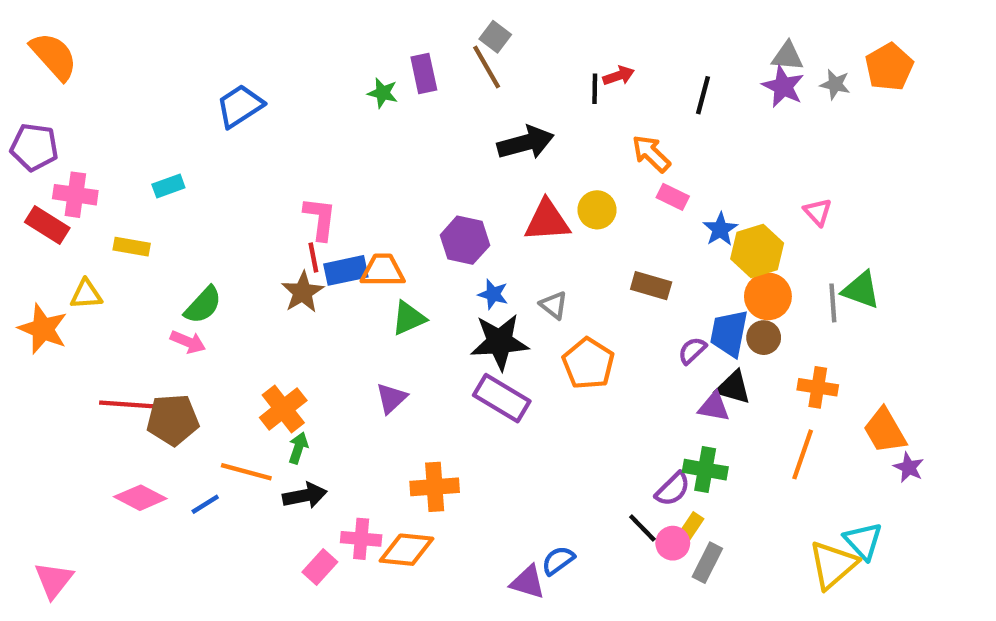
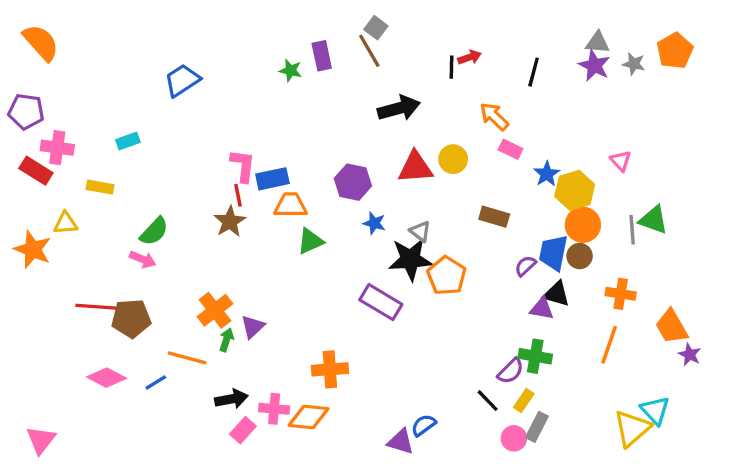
blue rectangle: (346, 270) -> (272, 179), moved
black star: (500, 342) -> (410, 259), moved
purple triangle: (391, 398) -> (253, 327), moved
black arrow: (305, 496) -> (231, 399), moved
pink circle: (673, 543) -> (514, 438), moved

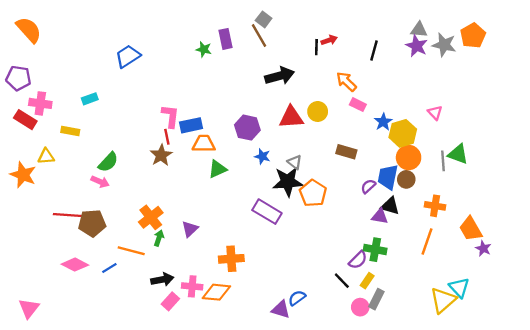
gray star: (634, 64) -> (444, 45), size x1.5
purple triangle: (253, 327) -> (190, 229), moved

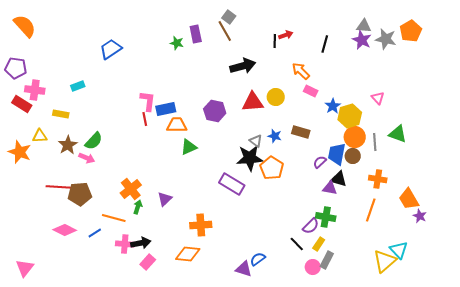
brown star: (161, 155) -> (68, 145), moved
blue star: (262, 156) -> (275, 136), moved
gray line: (443, 161) -> (375, 142), moved
pink cross: (192, 286) -> (125, 244), moved

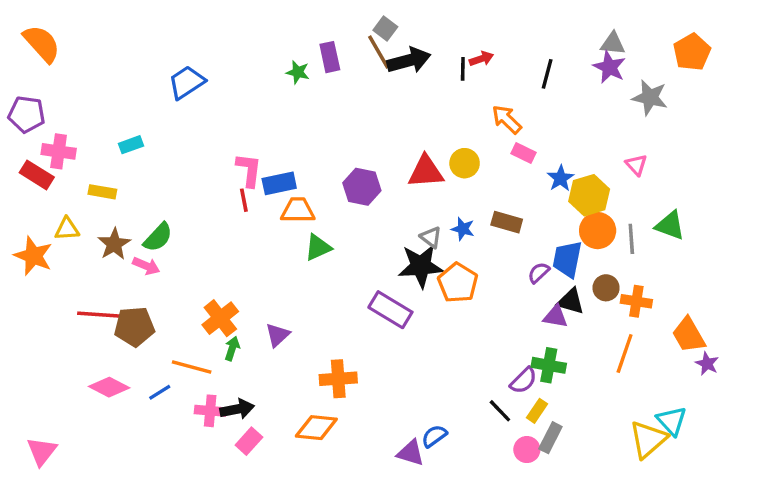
gray star: (386, 39) -> (650, 97), moved
black arrow: (243, 66) -> (409, 60), moved
brown circle: (353, 156) -> (606, 288), moved

